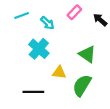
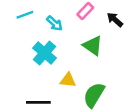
green triangle: (87, 54) -> (93, 46), moved

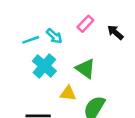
cyan line: (25, 15) -> (31, 40), moved
green triangle: (93, 46) -> (85, 68), moved

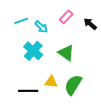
cyan line: (31, 40) -> (21, 21), moved
yellow triangle: (68, 93) -> (51, 82), moved

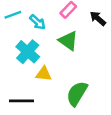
green triangle: (66, 53) -> (68, 41), moved
yellow triangle: (51, 82) -> (44, 74), moved

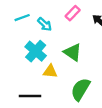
green triangle: (68, 41) -> (73, 52), moved

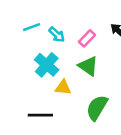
pink rectangle: (73, 13) -> (87, 38), moved

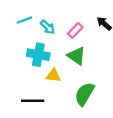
cyan cross: (47, 65) -> (38, 55), turned -30

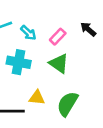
yellow triangle: (53, 75) -> (37, 98), moved

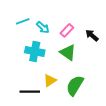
black arrow: (88, 29) -> (92, 35), moved
yellow triangle: (37, 98) -> (50, 81), turned -40

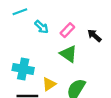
cyan line: (23, 21) -> (20, 12), moved
cyan cross: (35, 51) -> (23, 69), moved

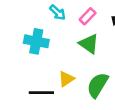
cyan cross: (23, 69) -> (36, 41), moved

